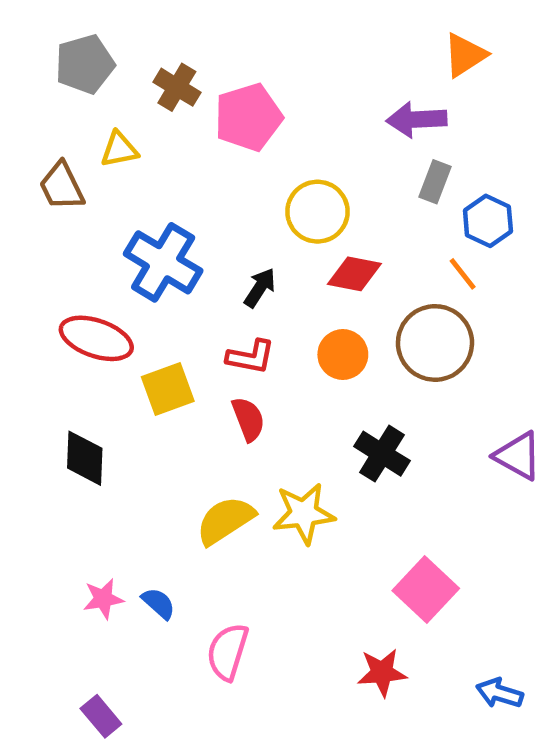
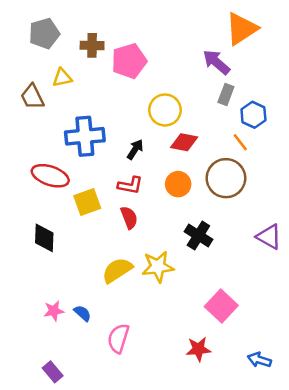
orange triangle: (465, 55) -> (241, 29), size x1.4
brown cross: (177, 87) -> (92, 45), turned -30
purple arrow: (417, 119) -> (216, 62), turned 44
blue cross: (163, 262) -> (85, 136), turned -36

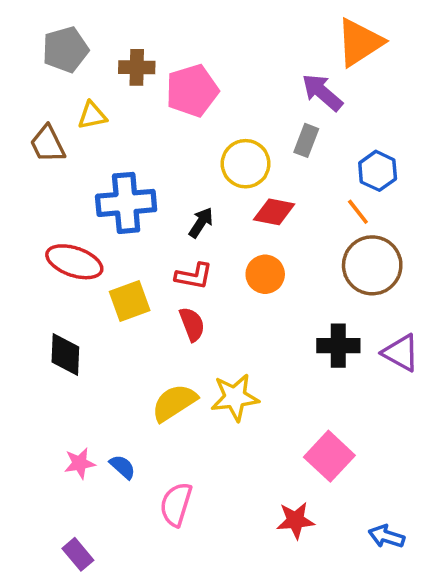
gray rectangle: (226, 94) -> (306, 140), moved
brown circle: (226, 178) -> (372, 265), moved
black cross: (198, 236) -> (338, 346), moved, turned -32

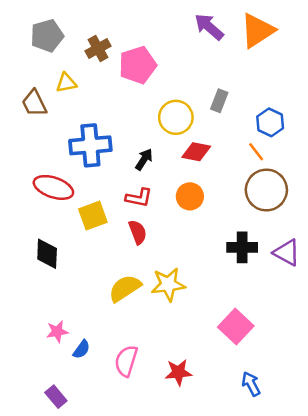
brown cross: (137, 67) -> (98, 48), turned -30
purple arrow: (322, 92) -> (209, 27), moved
blue semicircle: (122, 467) -> (81, 349), moved, turned 84
red star: (295, 520) -> (178, 372), moved
blue arrow: (386, 536) -> (251, 384), moved, turned 45

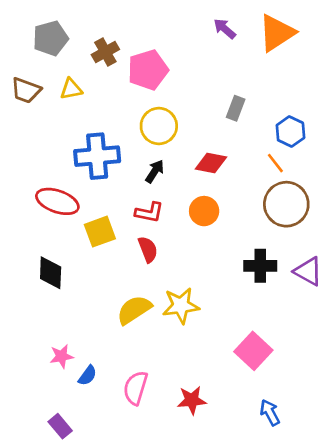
purple arrow: (209, 27) -> (225, 29), size x0.7
brown trapezoid: (34, 103) -> (26, 90), moved, turned -44
yellow circle: (176, 117) -> (159, 126), moved

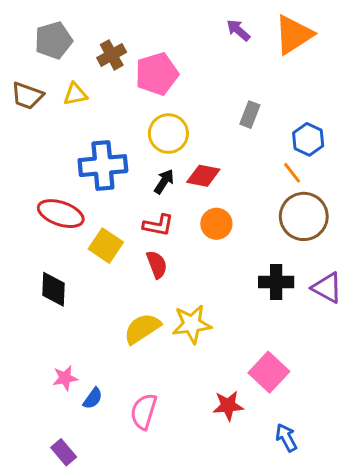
red diamond: (211, 163) -> (203, 176), moved
yellow square: (100, 232) -> (106, 246), turned -36
red star: (192, 400) -> (228, 406), moved

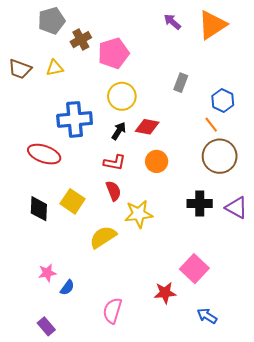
gray pentagon: (53, 40) -> (51, 21), moved
yellow square: (106, 246) -> (73, 201), moved
yellow star: (192, 324) -> (139, 214), moved
pink semicircle: (144, 411) -> (112, 311), moved
blue arrow: (286, 438) -> (207, 316), turned -30

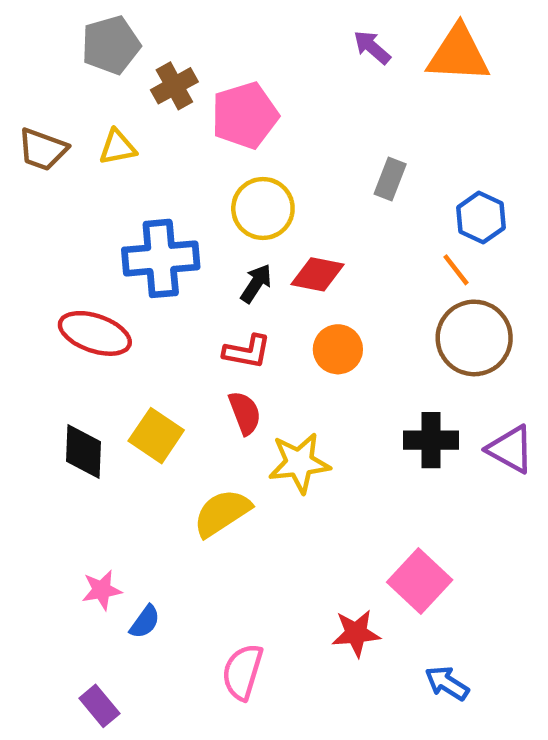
orange triangle: (212, 25) -> (458, 54), turned 36

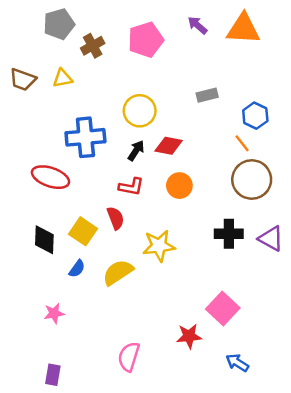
pink pentagon: (245, 115) -> (146, 40), moved
gray rectangle: (390, 179) -> (207, 95), turned 55
red semicircle: (245, 413) -> (116, 218), moved
blue semicircle: (145, 622) -> (77, 269), moved
purple rectangle: (99, 706) -> (53, 375), turned 50

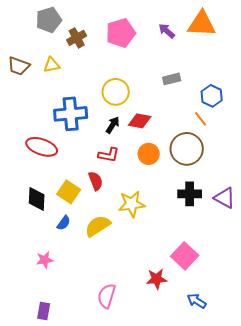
purple arrow: (197, 25) -> (167, 31), moved
brown circle: (252, 179) -> (187, 149), moved

